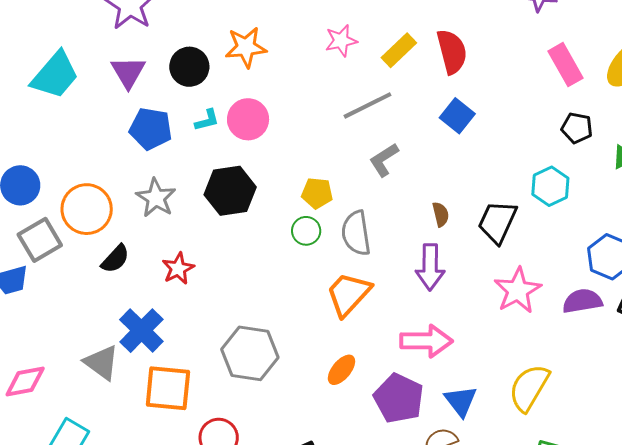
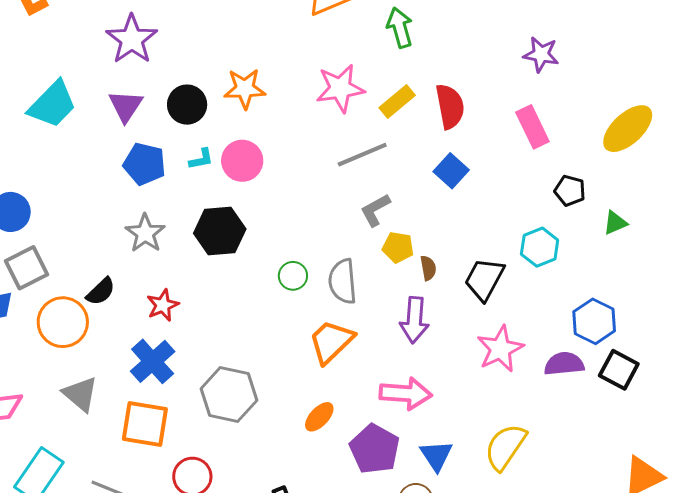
pink star: (341, 41) -> (340, 88), size x1.5
pink rectangle: (566, 65) -> (532, 127), moved
yellow pentagon: (317, 193) -> (398, 247), moved
orange circle: (87, 209) -> (63, 322), moved
blue cross: (141, 331) -> (153, 361), moved

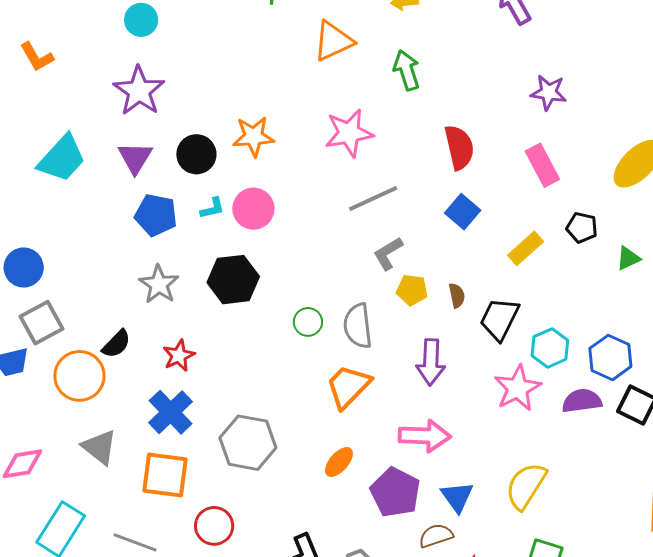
yellow rectangle: (397, 102) -> (526, 248), moved
cyan hexagon: (540, 247) -> (550, 348), moved
brown semicircle: (428, 268) -> (457, 295), moved

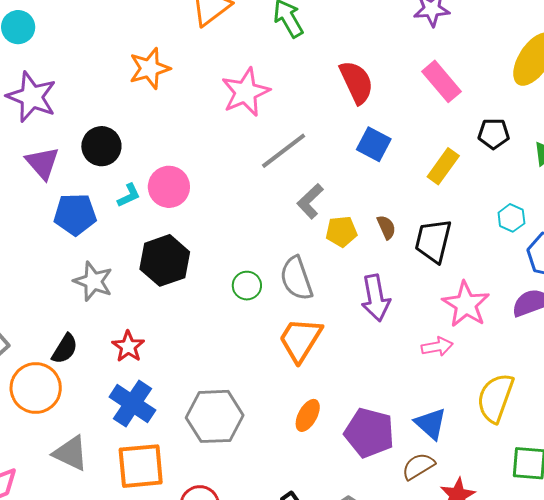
orange star: (254, 137) -> (150, 68), moved
cyan hexagon: (550, 348) -> (511, 218), moved, size x0.7
pink arrow: (425, 436) -> (437, 347), moved, size x0.6

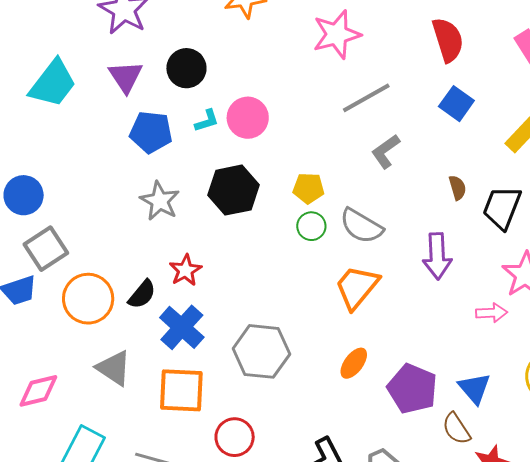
yellow pentagon: (341, 232) -> (308, 188), moved
gray semicircle: (296, 278) -> (361, 226), turned -48
black semicircle: (65, 349) -> (142, 294), moved
brown semicircle: (418, 466) -> (456, 429), turned -100

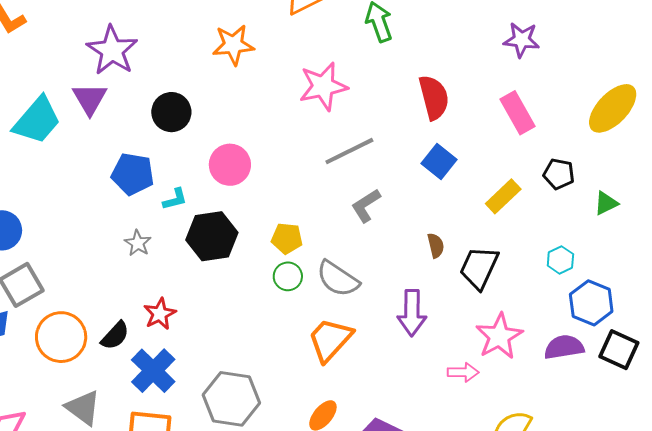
purple triangle: (126, 77) -> (90, 99), moved
cyan L-shape: (207, 121) -> (175, 199), moved
gray star: (160, 201) -> (138, 243), size x0.7

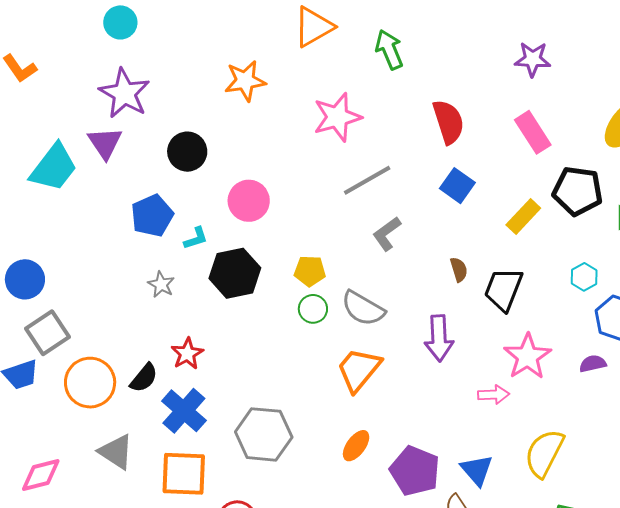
blue pentagon: (133, 174) -> (152, 216), turned -30
black pentagon: (559, 174) -> (578, 191), size x1.6
purple semicircle: (564, 347) -> (593, 364), size x0.7

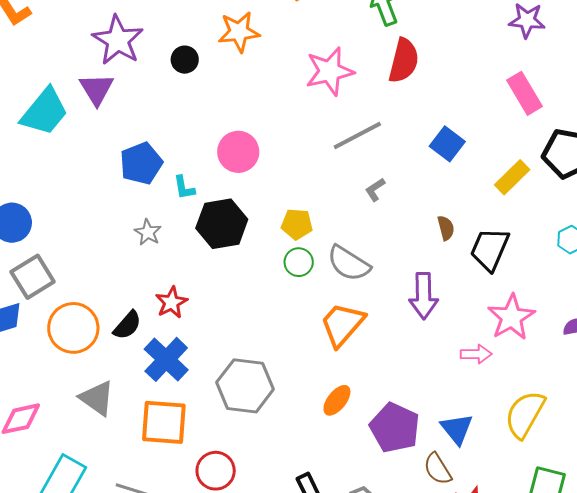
red semicircle: (448, 122) -> (404, 61), moved, turned 30
black circle: (187, 152) -> (185, 60), moved, size x0.7
gray L-shape: (387, 234) -> (375, 190), size x0.7
cyan L-shape: (196, 238) -> (184, 188), turned 96

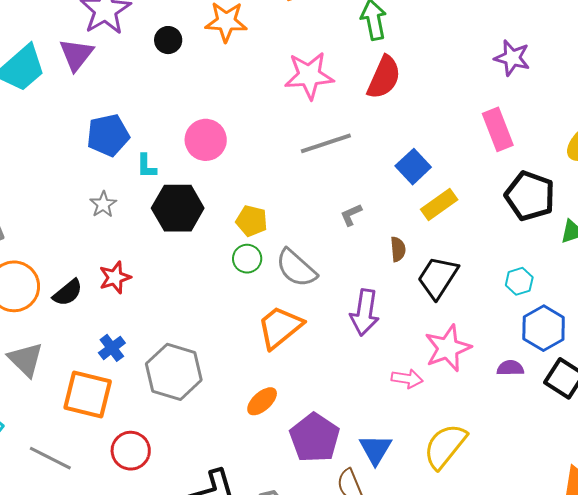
yellow rectangle: (512, 177) -> (439, 205), moved
gray L-shape: (375, 190) -> (351, 215), moved
blue cross: (166, 359) -> (112, 348), moved, size x0.6

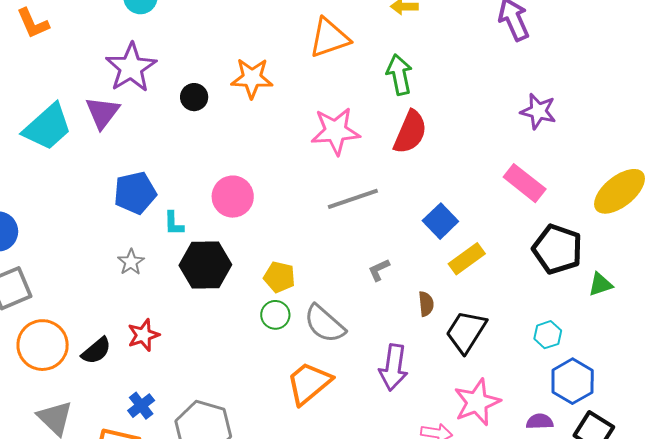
pink rectangle: (498, 129) -> (525, 183), turned -30

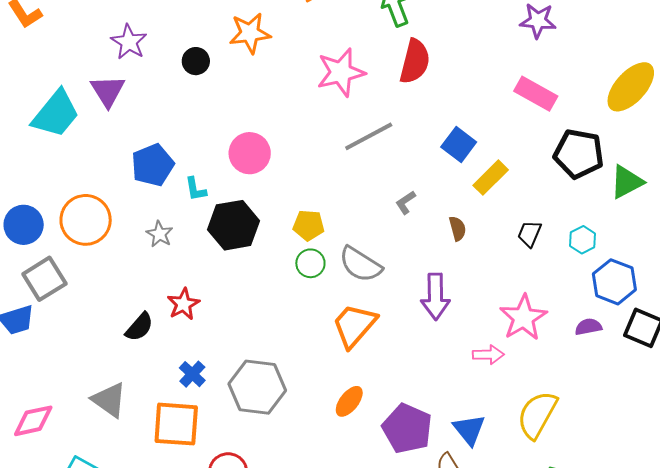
purple star: (131, 68) -> (129, 42), size x0.7
green triangle: (600, 284) -> (627, 182), size x1.4
black trapezoid: (466, 332) -> (530, 234), moved, size x0.6
orange circle: (43, 345) -> (86, 220), moved

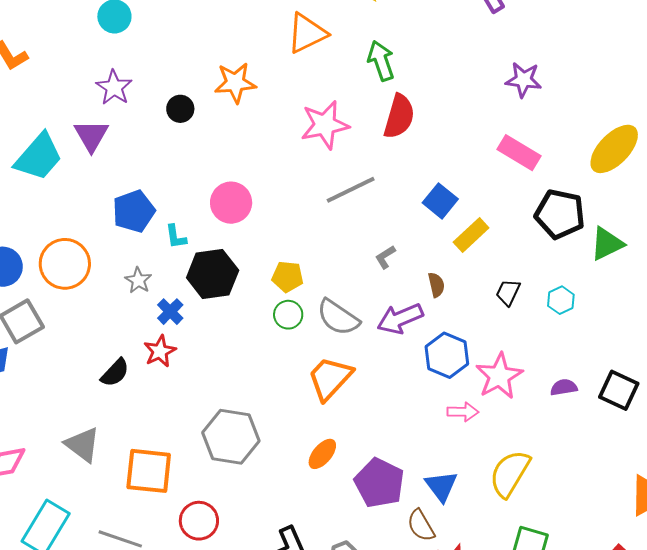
blue hexagon: (614, 282) -> (447, 355), moved
purple arrow: (435, 297) -> (400, 319), moved, turned 66
blue cross: (192, 374) -> (170, 312), moved

